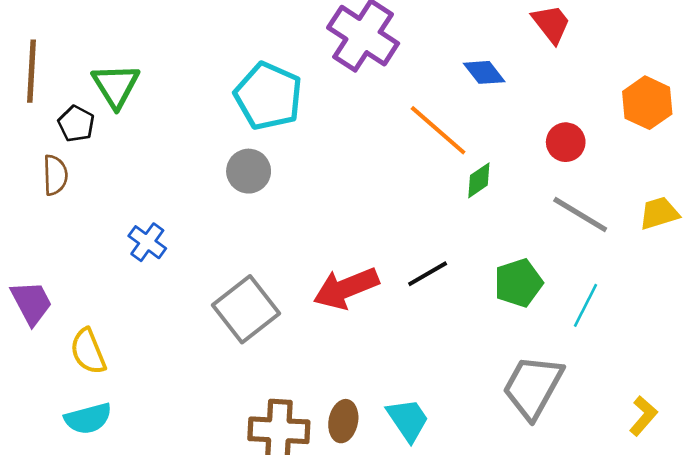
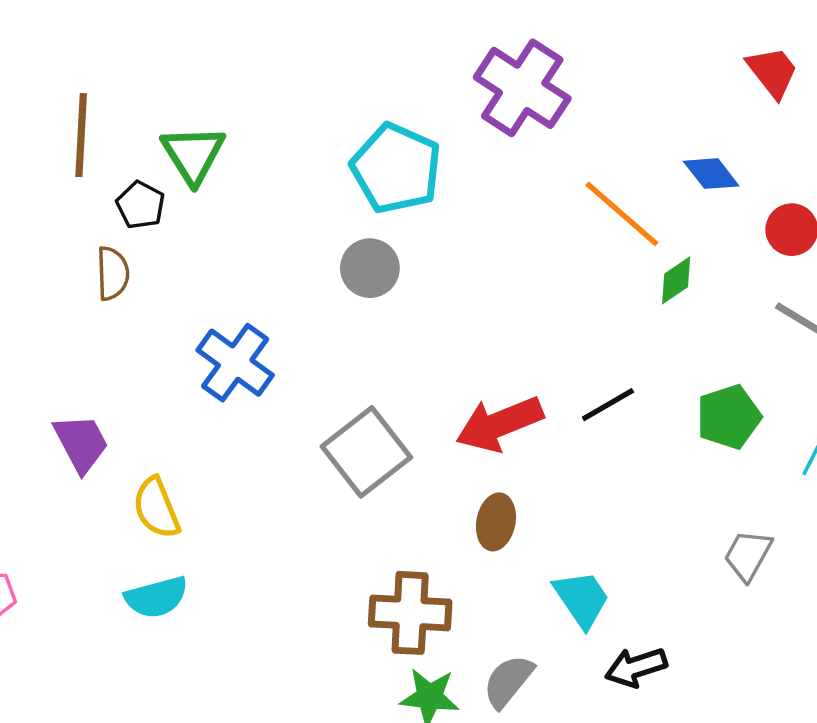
blue diamond: (484, 72) -> (711, 174), moved
blue cross: (147, 242) -> (235, 363), size x1.5
gray trapezoid: (533, 387) -> (748, 555), size x0.6
brown ellipse: (343, 421) -> (496, 522), moved

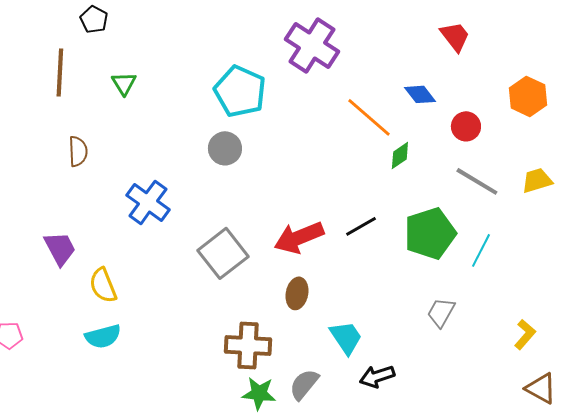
green triangle: (193, 154) -> (124, 83), size x0.7
black pentagon: (141, 205) -> (94, 19), moved
green pentagon: (729, 417) -> (430, 233), size x1.4

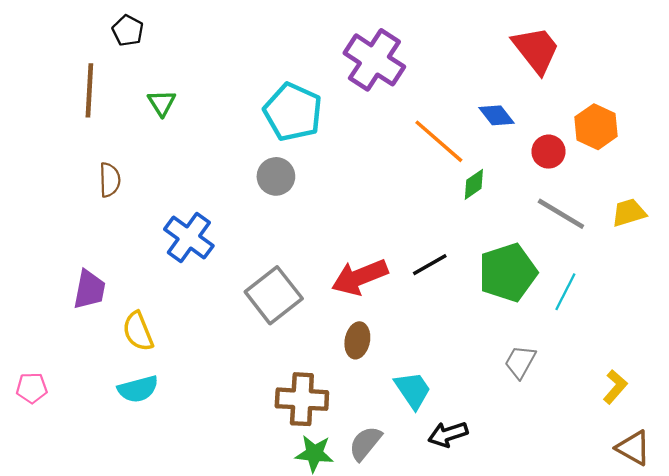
red trapezoid: (455, 36) -> (536, 50), size x1.4
orange hexagon: (528, 96) -> (596, 127), moved
purple trapezoid: (60, 248) -> (89, 290), turned 39

